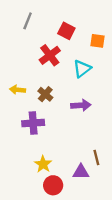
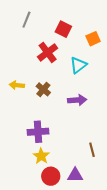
orange square: (98, 41) -> (93, 39), turned -32
purple cross: (33, 123) -> (38, 132), moved
purple triangle: (81, 172) -> (75, 175), moved

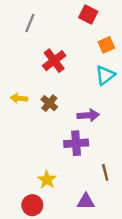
red square: (63, 29) -> (88, 14), moved
cyan triangle: (78, 65) -> (105, 75), moved
purple cross: (38, 132) -> (76, 143), moved
red circle: (51, 176) -> (32, 205), moved

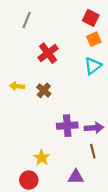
red square: (88, 14) -> (91, 18), moved
purple arrow: (88, 115) -> (94, 128), moved

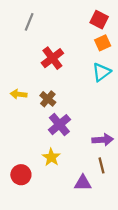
purple cross: (67, 126) -> (59, 125), moved, turned -36
yellow star: (42, 158) -> (51, 157), moved
purple triangle: (76, 177) -> (83, 183), moved
red circle: (29, 180) -> (21, 175), moved

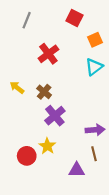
red square: (99, 20) -> (74, 18), moved
yellow arrow: (19, 94) -> (17, 87), turned 32
red circle: (21, 175) -> (27, 156), moved

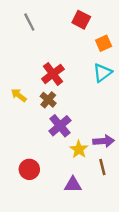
gray line: (27, 20) -> (29, 22), turned -49
red cross: (48, 54) -> (53, 74), moved
yellow star: (47, 146) -> (79, 149), moved
purple triangle: (77, 170) -> (73, 185), moved

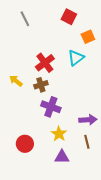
cyan triangle: (102, 73) -> (76, 58), moved
brown cross: (48, 100) -> (41, 85), turned 32
purple cross: (60, 126) -> (51, 107), turned -30
yellow star: (79, 149) -> (59, 134), moved

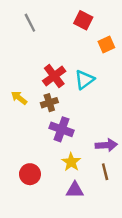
cyan triangle: (76, 58) -> (84, 80), moved

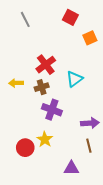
cyan triangle: (84, 80) -> (74, 79), moved
yellow arrow: (19, 98) -> (16, 83), turned -40
yellow star: (71, 162) -> (45, 139), moved
purple triangle: (75, 190) -> (71, 168), moved

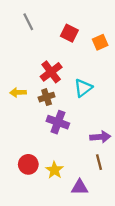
red square: (70, 17) -> (69, 33), moved
yellow star: (45, 139) -> (55, 170), moved

